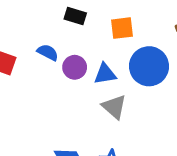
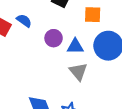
blue semicircle: (48, 52) -> (24, 21), moved

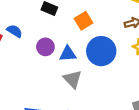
orange square: (93, 15) -> (84, 21), turned -30

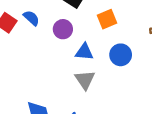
purple circle: (45, 47) -> (63, 29), moved
blue circle: (101, 51) -> (121, 55), size x0.7

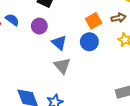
orange square: (107, 19) -> (94, 21), moved
blue triangle: (84, 52) -> (59, 43), turned 42

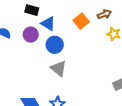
blue circle: (89, 42) -> (55, 45), moved
blue triangle: (59, 43) -> (48, 24), moved

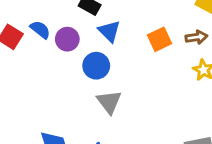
purple circle: (31, 35) -> (67, 39), moved
blue circle: (55, 45) -> (96, 66), moved

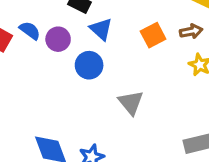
gray triangle: (109, 102) -> (131, 103), moved

